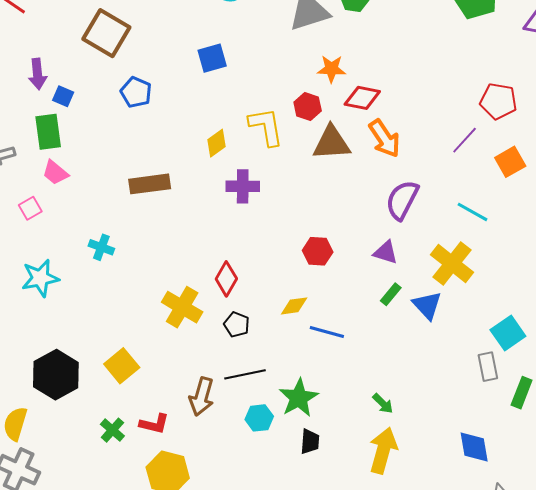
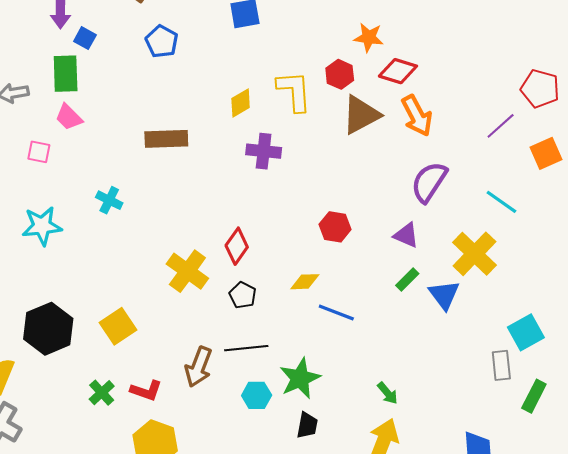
brown triangle: (332, 143) -> (361, 115), turned -30
pink square: (30, 208) -> (39, 152), turned 35

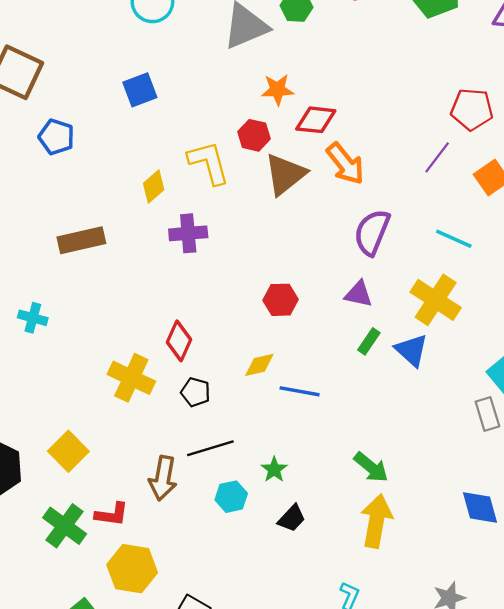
green star: (300, 378) -> (274, 470), size x0.6
green cross: (102, 393) -> (65, 526), size x1.5
green arrow: (388, 393) -> (371, 467), size x1.4
black trapezoid: (307, 425) -> (292, 518), turned 44

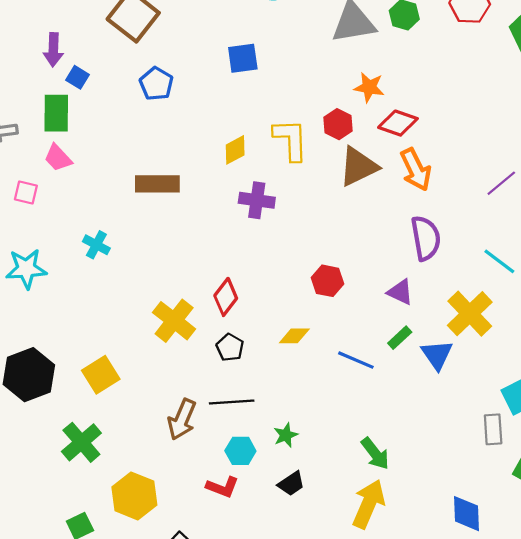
purple semicircle: (372, 232) -> (426, 238), turned 135
blue line: (300, 391) -> (356, 360), moved
red L-shape: (112, 514) -> (222, 487), moved

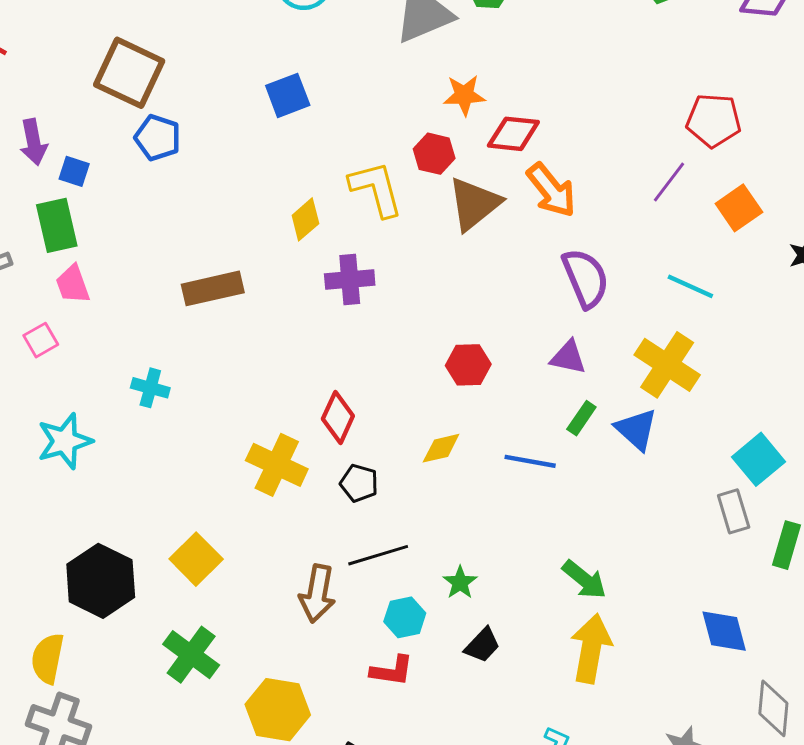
blue pentagon: (156, 84) -> (158, 138), moved
pink trapezoid: (58, 158) -> (73, 284), turned 36
pink square: (26, 193) -> (41, 340), turned -30

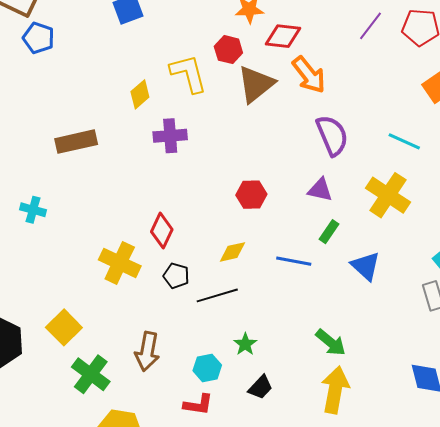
purple line: (669, 182) -> (370, 26), moved
blue triangle: (636, 429) -> (366, 266), moved
black line: (378, 555) -> (217, 295), moved
green cross: (191, 655) -> (91, 374), moved

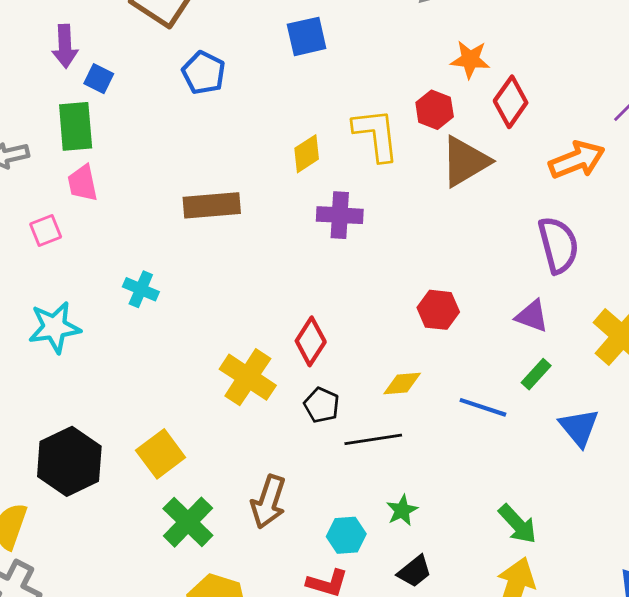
red diamond: (283, 36) -> (511, 102), turned -69
blue pentagon: (39, 38) -> (204, 73), moved
orange arrow: (309, 75) -> (577, 160), moved, turned -81

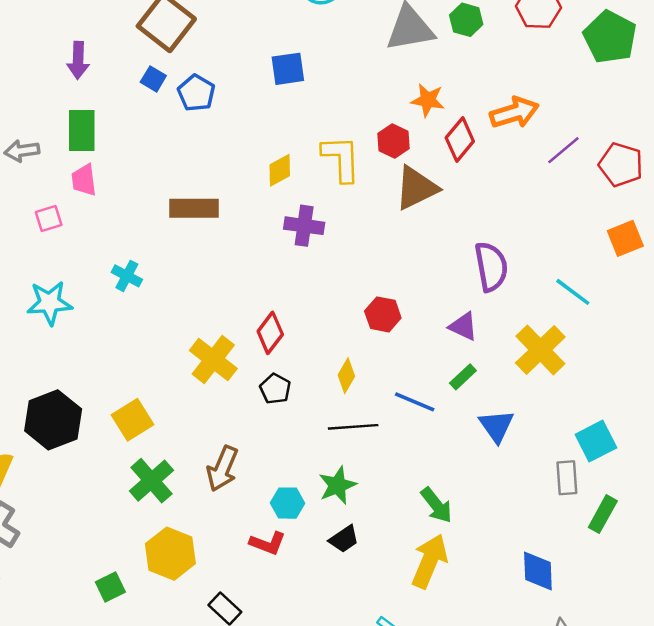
blue square: (99, 79) -> (153, 79), moved
orange arrow: (577, 160) -> (514, 113), moved
yellow diamond: (402, 383) -> (346, 376), turned -60
black line: (373, 439) -> (353, 427), moved
green star: (402, 510) -> (337, 485), size x1.4

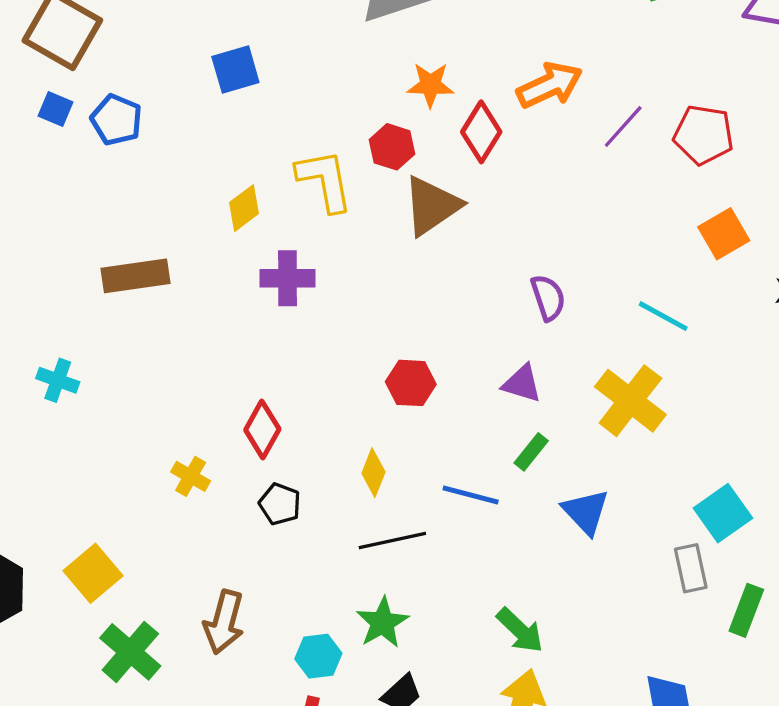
purple semicircle: (491, 267) -> (548, 298), size x0.7
yellow cross: (213, 359) -> (191, 476), size x0.6

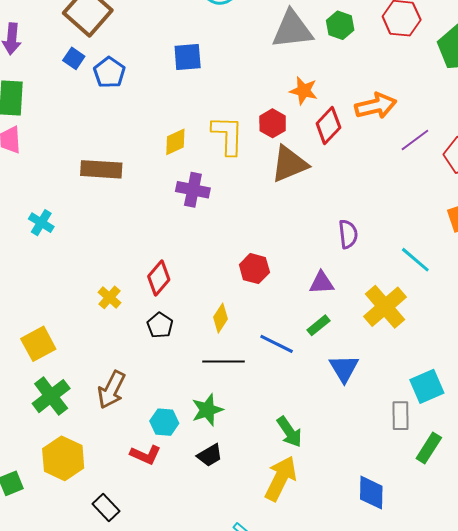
purple triangle: (522, 384) -> (322, 283), turned -32

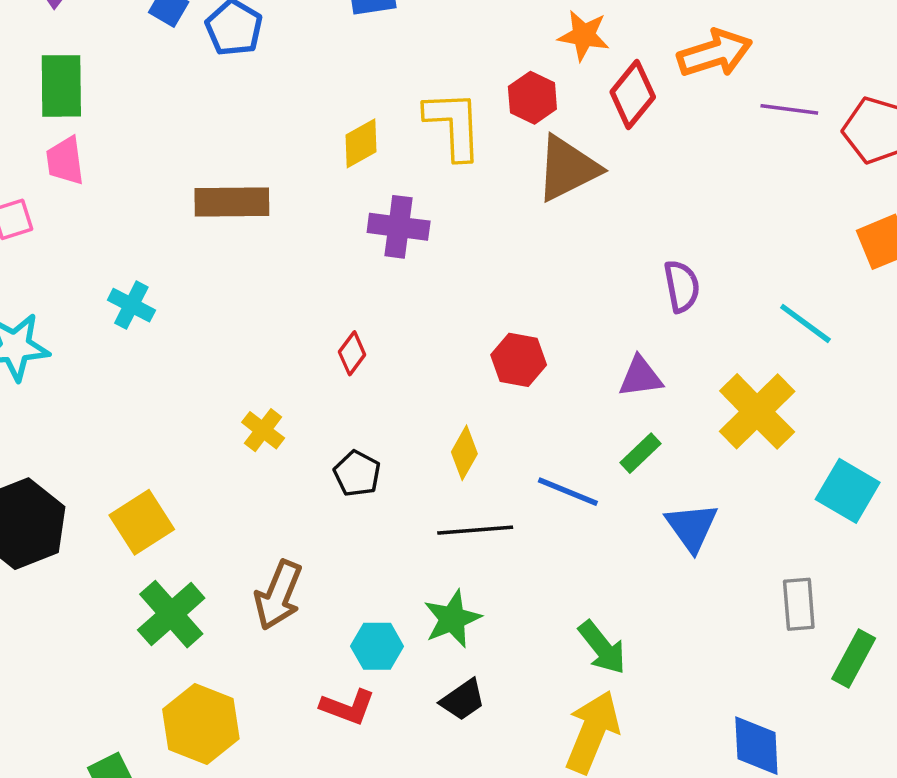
purple line: (415, 140) -> (789, 109), turned 48
red diamond: (159, 278) -> (352, 353), moved, size x0.7
cyan square: (427, 386) -> (848, 491), moved, turned -32

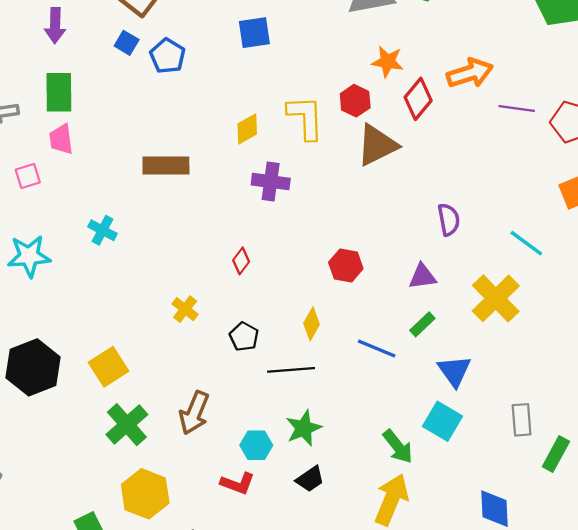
cyan square: (848, 491) -> (443, 421), moved
black line: (475, 530) -> (291, 370), moved

